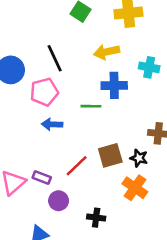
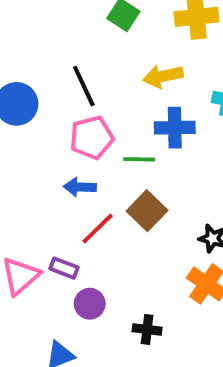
pink pentagon: (44, 92) -> (92, 138), moved
brown square: (110, 155) -> (147, 211), moved, turned -30
red line: (77, 166) -> (98, 229), moved

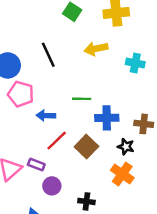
blue cross: (175, 128) -> (107, 118), moved
pink pentagon: (92, 138) -> (21, 94), moved, turned 30
brown square: (147, 211) -> (86, 147), moved

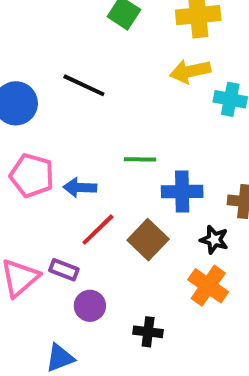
yellow arrow: (96, 49) -> (190, 71), moved
black line: (48, 55) -> (84, 85), turned -40
pink pentagon: (21, 94) -> (32, 175), moved

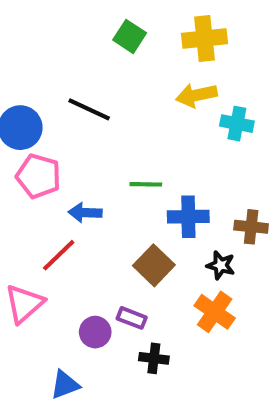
pink pentagon: (32, 175) -> (38, 176), moved
red line: (98, 230) -> (59, 255), moved
purple rectangle: (64, 270) -> (132, 318), moved

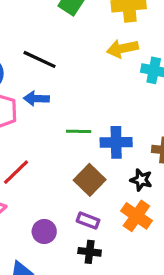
green line: (146, 184) -> (79, 131), moved
blue arrow: (85, 213) -> (36, 99), moved
purple rectangle: (132, 318) -> (88, 221), moved

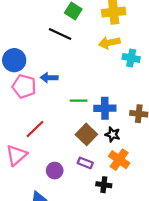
black line: (39, 59) -> (60, 34), moved
black star: (141, 180) -> (113, 134), moved
black cross: (90, 252) -> (104, 185), moved

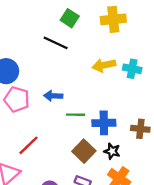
yellow arrow: (109, 43) -> (104, 65), moved
blue arrow: (49, 78) -> (53, 96), moved

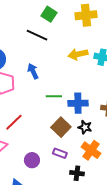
blue arrow: (53, 96) -> (33, 71), moved, turned 63

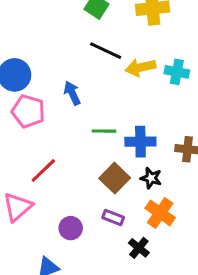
black line: (37, 35) -> (106, 51), moved
black cross: (77, 173) -> (139, 248), turned 32

